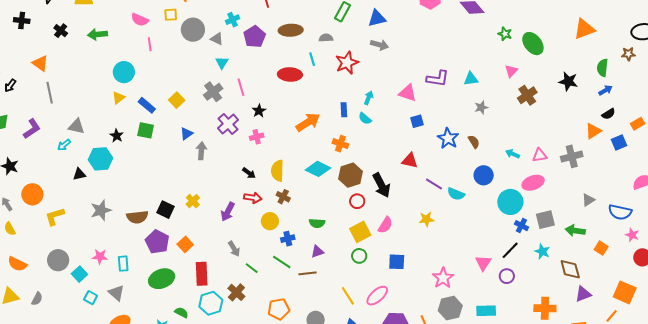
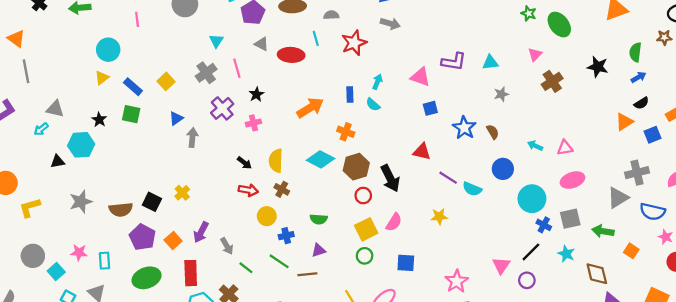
gray triangle: (217, 39) -> (262, 44), moved
gray cross: (572, 156) -> (637, 173), moved
pink ellipse: (533, 183) -> (572, 180), moved
gray triangle: (588, 200) -> (618, 198), size x1.5
purple arrow: (228, 212) -> (201, 232), moved

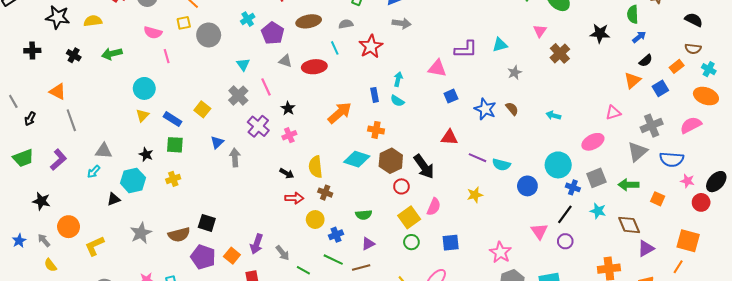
pink triangle: (565, 148) -> (613, 113), moved
blue circle: (503, 169) -> (527, 186), moved
yellow cross: (182, 193) -> (173, 179), moved, turned 32

